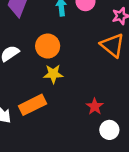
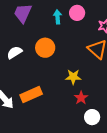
yellow star: (53, 74) -> (73, 77), moved

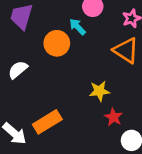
cyan arrow: (58, 17) -> (77, 27), moved, turned -32
orange circle: (45, 48) -> (57, 43), moved

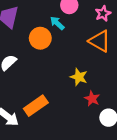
yellow star: (99, 91) -> (79, 77), turned 30

